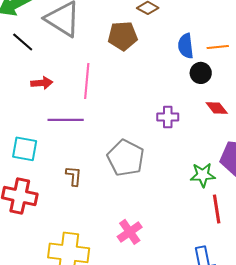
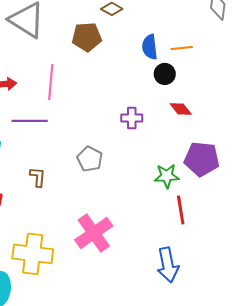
gray pentagon: (126, 158) -> (90, 159), size x0.7
pink cross: (130, 232) -> (94, 233), size x1.5

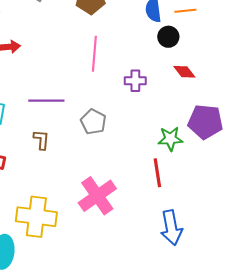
pink line: (51, 82) -> (94, 54), moved
purple line: (30, 121) -> (46, 101), moved
red line: (181, 210) -> (157, 173), moved

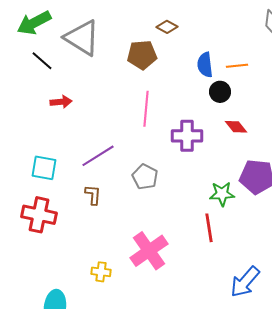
purple cross: (135, 81) -> (187, 136), size x1.4
purple line: (46, 101) -> (98, 156), turned -32
yellow cross: (36, 217) -> (101, 272), moved, size x0.5
blue arrow: (171, 228) -> (245, 282), moved, turned 52

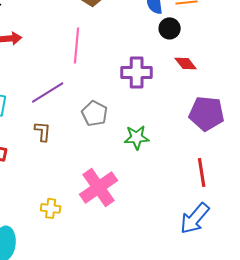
pink line: (146, 109) -> (77, 45), moved
green star: (222, 194) -> (137, 137), moved
red line: (209, 228) -> (202, 172), moved

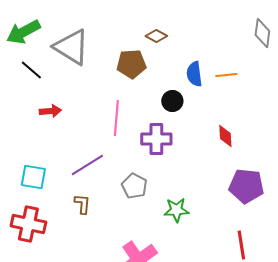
black circle: (170, 28) -> (172, 101), moved
red diamond: (186, 63) -> (225, 136), turned 35
purple cross: (137, 72) -> (156, 139), moved

